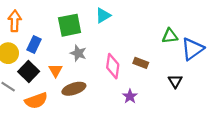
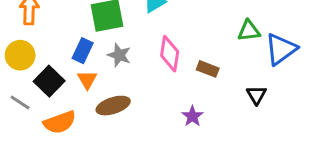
blue rectangle: (34, 45) -> (83, 51), moved
pink diamond: (113, 66) -> (170, 54), moved

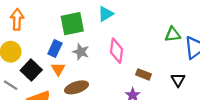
brown rectangle: (208, 69) -> (143, 74), moved

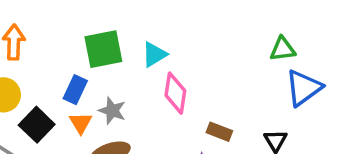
cyan triangle: (106, 14) -> (154, 54), moved
green triangle: (173, 34) -> (283, 49), moved
gray star: (81, 52) -> (112, 111), moved

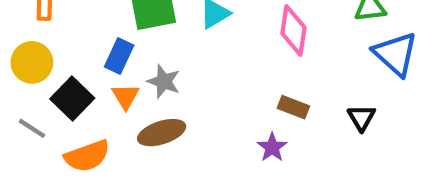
blue triangle: (304, 88) -> (395, 54), turned -42
pink diamond: (175, 93) -> (293, 31), moved

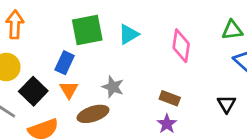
gray star: (164, 82) -> (113, 87), moved
brown rectangle: (293, 107) -> (170, 98), moved

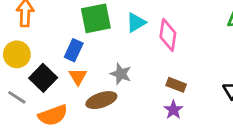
pink diamond: (181, 46) -> (168, 35), moved

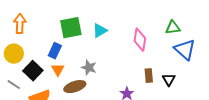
pink diamond: (168, 35) -> (140, 40), moved
brown rectangle: (176, 85) -> (149, 76), moved, turned 64

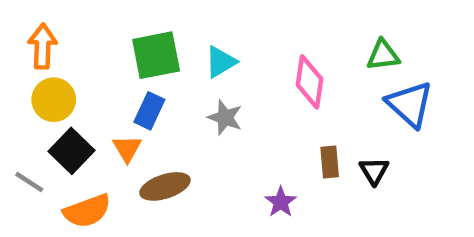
blue rectangle: (55, 51) -> (149, 111), moved
yellow circle: (14, 54) -> (54, 100), moved
gray star: (89, 68) -> (225, 117), moved

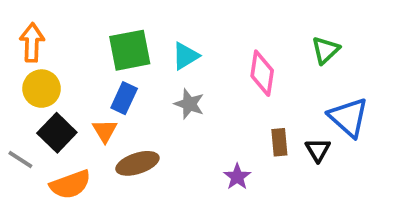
green triangle: (383, 55) -> (325, 50), turned -36
blue triangle: (410, 104) -> (348, 117), moved

